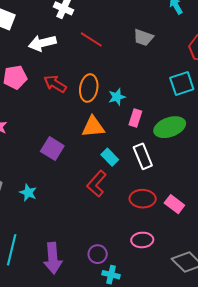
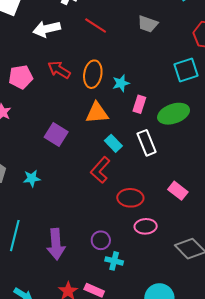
pink pentagon: (15, 77) -> (21, 77), moved
cyan star: (28, 193) -> (32, 178), turned -30
red ellipse: (143, 199) -> (130, 198), moved

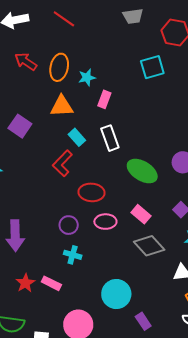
gray trapezoid: (148, 24) -> (133, 16), moved, turned -30
green ellipse: (174, 114) -> (142, 171), moved, turned 48
pink rectangle: (178, 191) -> (141, 214), moved
purple circle: (101, 240) -> (69, 225), moved

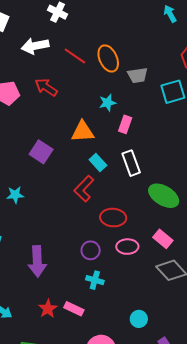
gray trapezoid: (133, 16) -> (138, 75), moved
red line: (64, 19) -> (75, 56), moved
orange ellipse: (59, 67) -> (108, 58), moved, turned -36
cyan circle: (116, 294) -> (139, 319), size x0.6

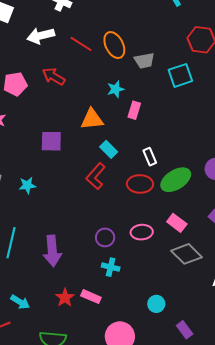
purple square: (41, 152) -> (51, 141), turned -30
white rectangle: (131, 163) -> (150, 157), moved, size x0.7
green ellipse: (164, 196) -> (176, 180), turned -60
red ellipse: (113, 218) -> (140, 184), moved

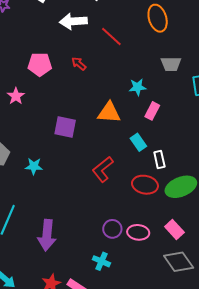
orange ellipse: (114, 45) -> (158, 18), moved
red arrow: (54, 76) -> (79, 64), size x0.7
cyan rectangle: (109, 149) -> (138, 142), moved
purple circle: (105, 237) -> (112, 229), moved

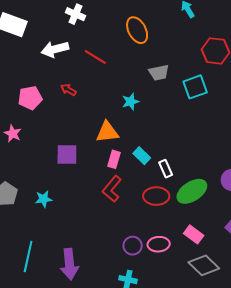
pink rectangle: (152, 111) -> (114, 159), moved

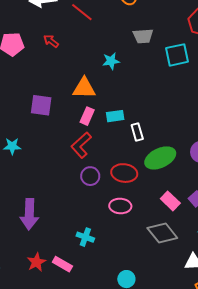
cyan rectangle: (142, 156) -> (115, 116), turned -60
red ellipse: (156, 196) -> (124, 173), moved
pink rectangle: (194, 234) -> (170, 201), moved
purple circle: (133, 246) -> (90, 176), moved

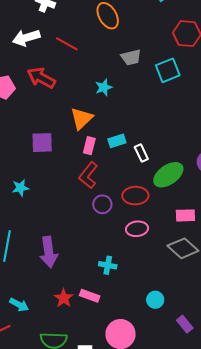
red arrow: (51, 41) -> (41, 78), size x1.8
orange triangle: (84, 88) -> (82, 119), turned -35
pink rectangle: (170, 201) -> (185, 215), turned -36

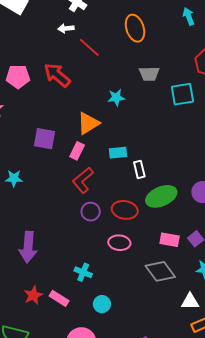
white arrow: (26, 38) -> (66, 28), moved, size x0.6
pink rectangle: (89, 146) -> (77, 151), moved
cyan circle: (155, 300) -> (102, 304), moved

